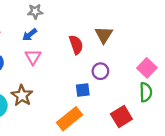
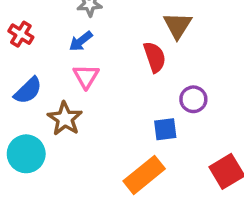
brown triangle: (104, 35) -> (178, 25), moved
brown star: (22, 96) -> (65, 119), moved

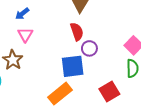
red semicircle: (155, 57) -> (77, 32), moved
blue square: (165, 129) -> (73, 66), size x1.6

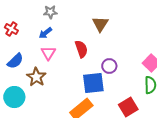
red semicircle: (77, 32) -> (81, 49), moved

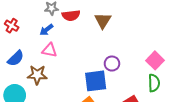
red semicircle: (81, 49) -> (71, 15), moved, turned 102
pink triangle: (48, 53) -> (49, 50), turned -49
brown star: (36, 77) -> (37, 75), turned -30

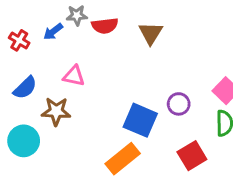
blue arrow: (46, 30) -> (53, 32), moved
purple circle: (112, 64) -> (179, 104), moved
blue square: (96, 81) -> (140, 120), turned 30

